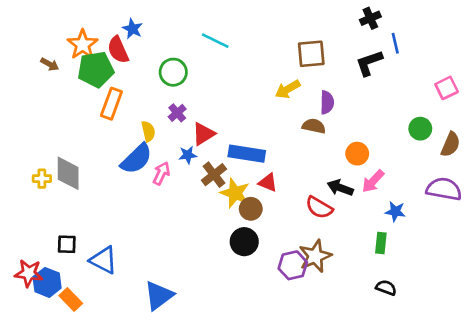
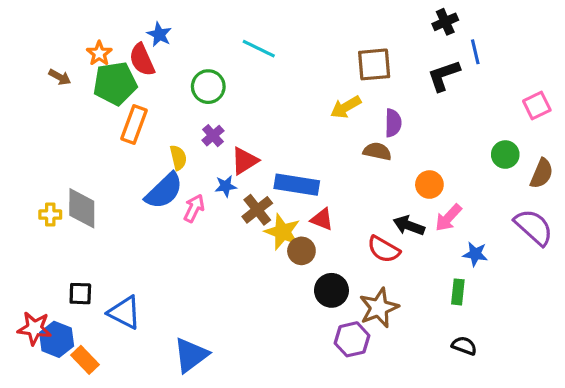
orange star: (83, 45) -> (99, 53), size x0.7
purple semicircle: (444, 189) -> (534, 227), turned 32
black circle: (244, 242) -> (331, 290), moved
purple hexagon: (293, 265) -> (352, 339), moved

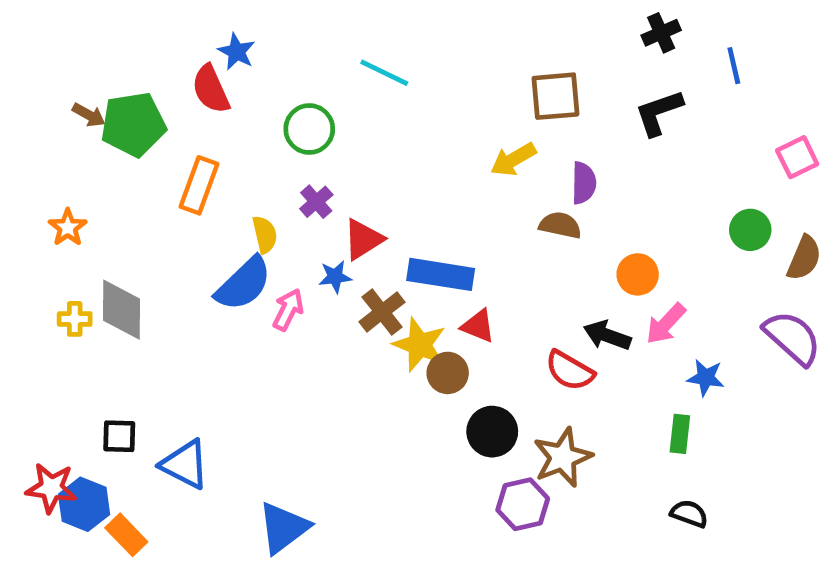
blue line: (475, 52) -> (734, 66), moved
orange star: (99, 53) -> (68, 228), moved
green pentagon: (115, 83) -> (133, 124), moved

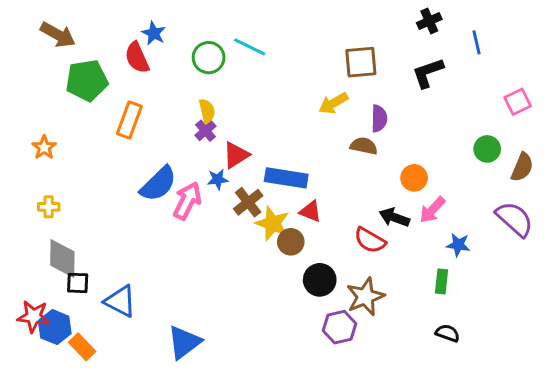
brown arrow: (89, 115) -> (58, 35), moved, size x1.6
green circle: (309, 129) -> (209, 58), moved
yellow semicircle: (265, 235) -> (207, 111), moved
gray diamond: (122, 310) -> (62, 259), moved
pink arrow: (288, 310) -> (187, 201), size x1.4

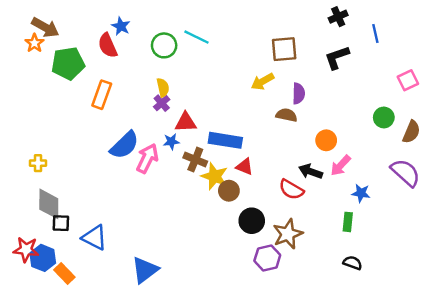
orange star: (44, 147) -> (34, 43), moved
red triangle: (236, 155) -> (186, 122), turned 30
brown cross: (248, 202) -> (195, 160), turned -30

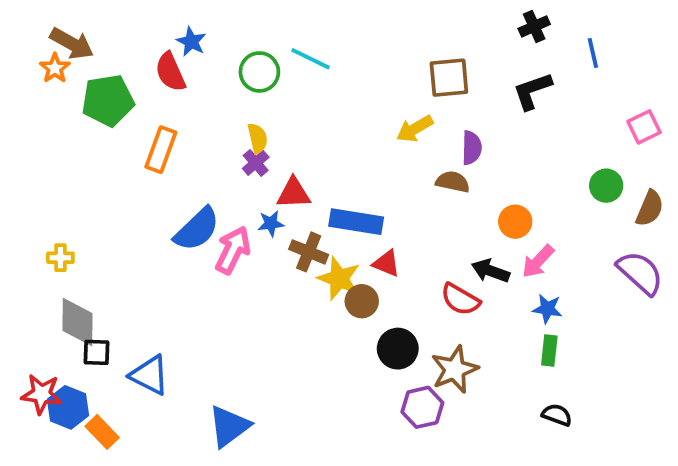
blue star: (361, 193) -> (547, 309), moved

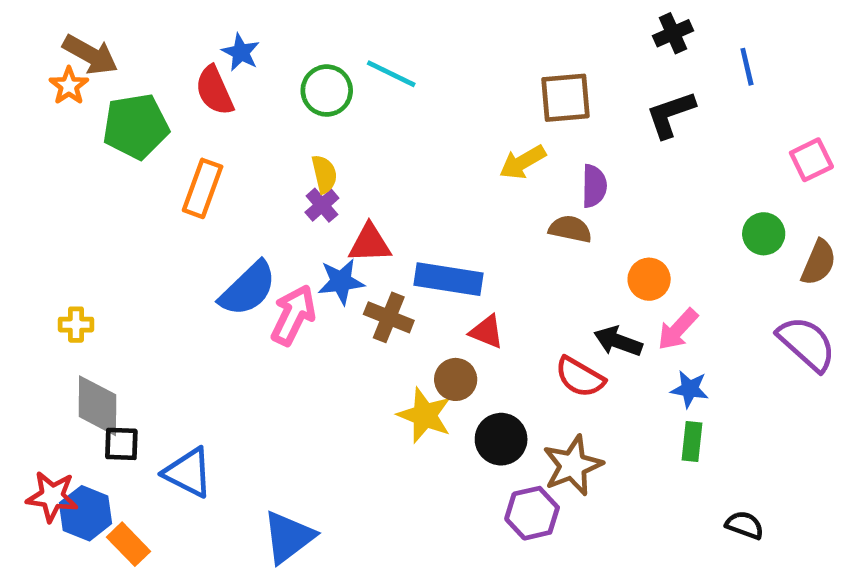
blue star: (271, 224) -> (341, 282), size x1.4
yellow star: (339, 278) -> (425, 415), moved
black semicircle: (557, 415) -> (745, 525), moved

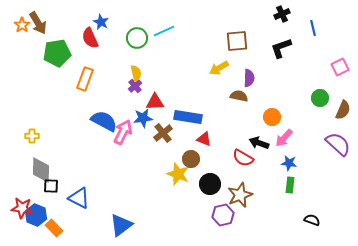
brown arrow: (90, 55) -> (38, 23), turned 30
cyan line: (391, 74) -> (164, 31), turned -50
orange star: (69, 86) -> (22, 25), moved
blue semicircle: (248, 289) -> (104, 121), turned -108
brown cross: (389, 317) -> (163, 133), turned 30

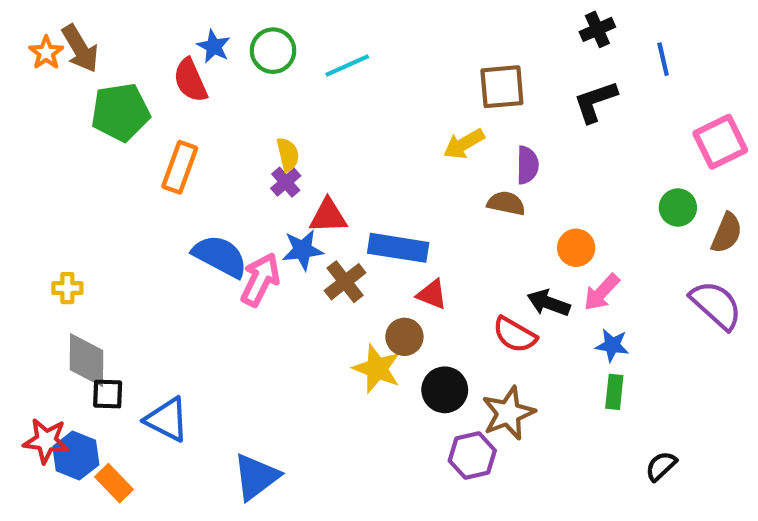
green circle: (137, 38) -> (273, 51), moved
pink square: (340, 67) -> (720, 142), size x1.4
black semicircle: (312, 220) -> (661, 466), turned -63

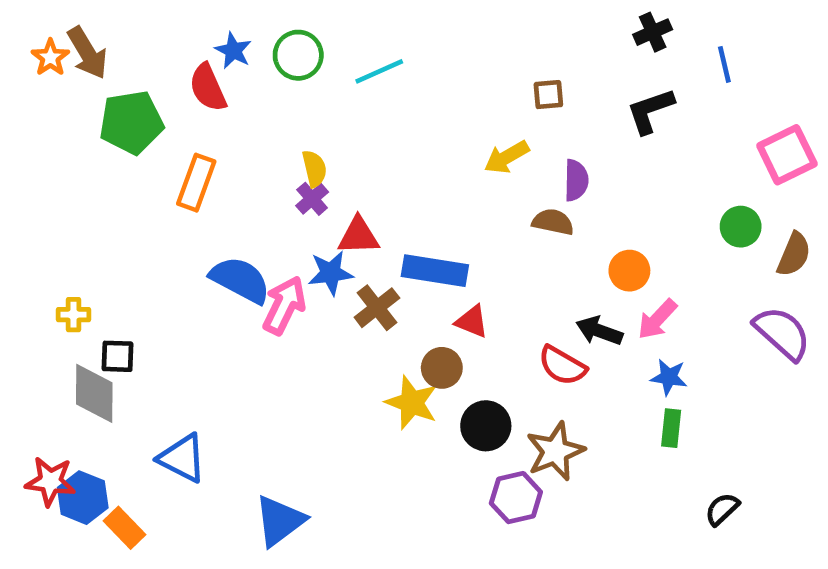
brown square: (502, 87) -> (548, 95), size x0.6
black square: (108, 394) -> (118, 356), moved

